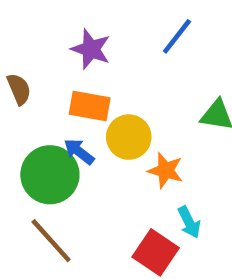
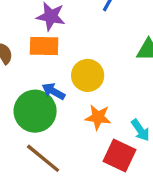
orange rectangle: (90, 106) -> (44, 46), moved
orange star: (166, 170) -> (98, 117), moved

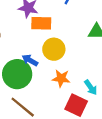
orange rectangle: (44, 46) -> (41, 23), moved

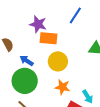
blue arrow: (30, 60) -> (27, 61), moved

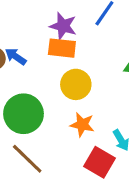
purple star: (38, 24) -> (63, 26), moved
blue arrow: (27, 61) -> (16, 57), moved

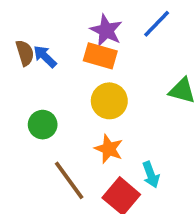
green circle: (24, 114) -> (43, 125), size x0.6
brown line: (27, 159) -> (69, 180), moved

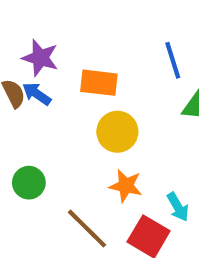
blue line: (157, 24) -> (173, 60), moved, turned -52
purple star: (106, 30) -> (40, 58), moved
green circle: (43, 125) -> (29, 183), moved

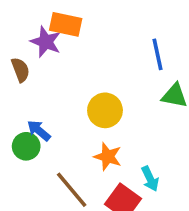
orange rectangle: (99, 83) -> (66, 24), moved
blue arrow: (37, 94) -> (39, 131), moved

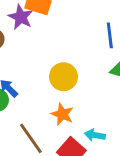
cyan arrow: (150, 179) -> (95, 135), turned 120

